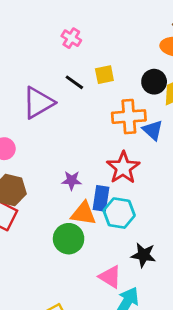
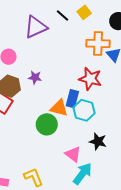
yellow square: (104, 75) -> (84, 12), turned -32
red star: (123, 168) -> (90, 79), turned -30
purple star: (72, 180) -> (35, 77), moved

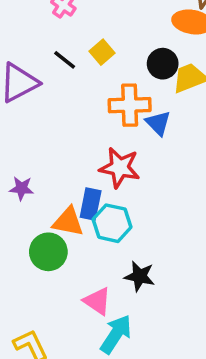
purple star: (35, 77) -> (22, 188), moved

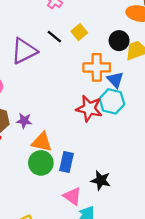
blue rectangle: (91, 204) -> (67, 162), moved
orange triangle: (68, 222) -> (42, 142), moved
cyan hexagon: (112, 223) -> (112, 101), moved

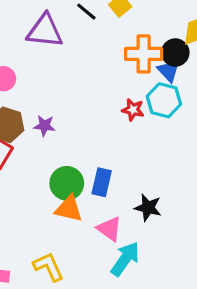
black circle: (119, 41) -> (175, 53), moved
purple triangle: (24, 51) -> (45, 31), turned 32
red star: (89, 108) -> (133, 110), size x0.6
orange triangle: (42, 142) -> (69, 209), moved

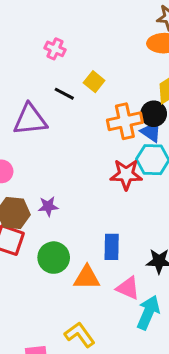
red star: (133, 110) -> (126, 174), size x1.5
green circle: (67, 183) -> (54, 258), moved

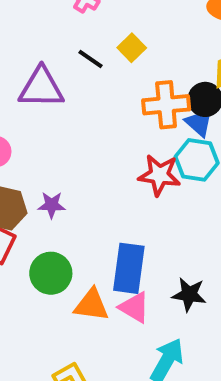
blue rectangle: (112, 247) -> (129, 268), size x1.4
pink triangle: (128, 288) -> (134, 307), moved

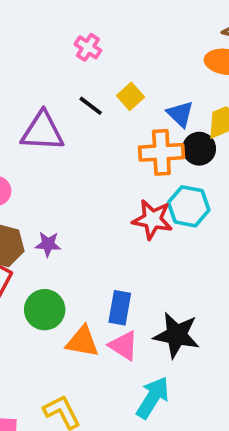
blue triangle: (199, 123) -> (180, 114), moved
blue rectangle: (129, 268) -> (120, 308), size x0.7
black star: (189, 294) -> (177, 335), size x1.4

